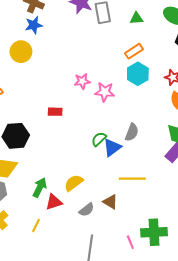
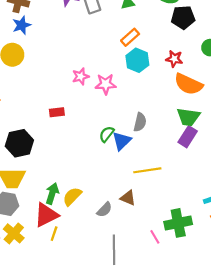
yellow semicircle: (74, 183) -> (72, 196), moved
red triangle: (54, 202) -> (46, 215), moved, size x1.4

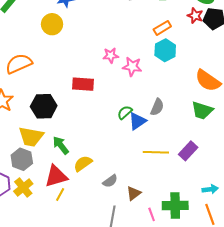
red star: (174, 59) -> (195, 16), moved
red rectangle: (57, 112) -> (83, 84), size x1.5
purple rectangle: (188, 137) -> (188, 151), moved
green arrow: (52, 194) -> (61, 145), moved, turned -66
brown triangle: (128, 198) -> (134, 193), moved, turned 49

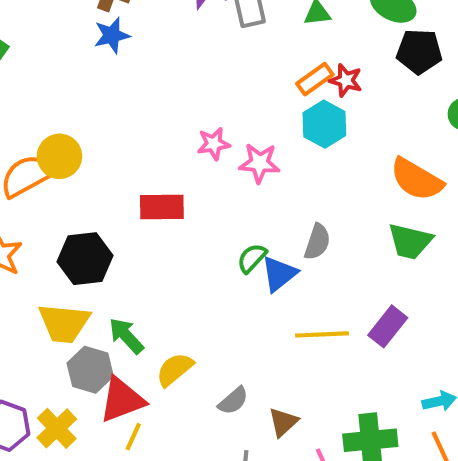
red star: (195, 16) -> (346, 80), moved
yellow circle: (52, 24) -> (59, 156), moved
gray hexagon: (22, 159) -> (90, 370), moved

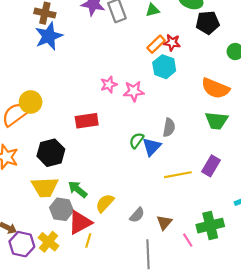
blue star: (112, 35) -> (49, 36), size x1.5

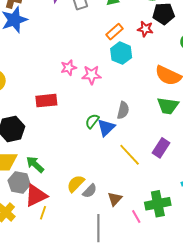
red star: (172, 43) -> (145, 29), moved
yellow line: (178, 175) -> (130, 155), turned 55
yellow semicircle: (105, 203) -> (76, 184), moved

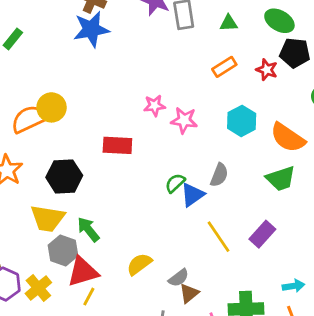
cyan hexagon: (121, 53) -> (242, 121), moved
green trapezoid: (168, 106) -> (281, 179), turned -35
gray semicircle: (90, 191) -> (179, 278), moved

